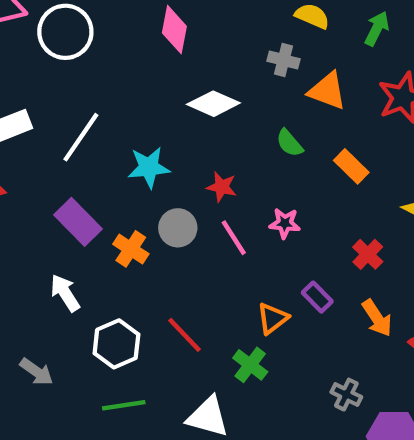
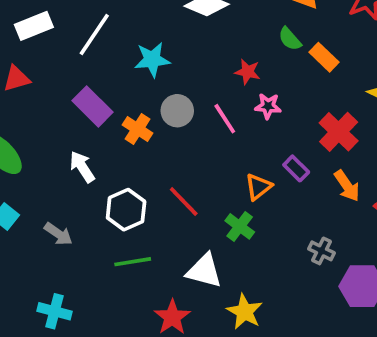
green semicircle: (289, 143) -> (290, 39), moved
red star: (222, 187) -> (248, 72), moved
red cross: (368, 254) -> (339, 132), size x1.5

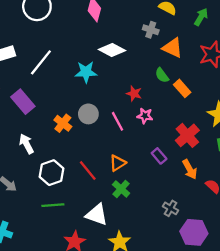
cyan star: (152, 60) -> (86, 72), moved
purple rectangle: (93, 106) -> (23, 102), moved
orange triangle: (258, 187) -> (118, 163), moved

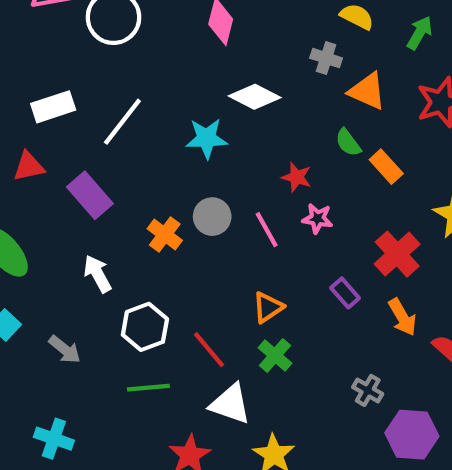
red line: (88, 171) -> (209, 350), moved

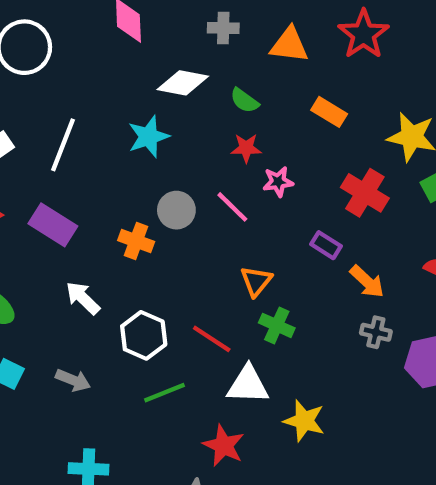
gray cross: (326, 58) -> (223, 28), moved
green semicircle: (348, 143) -> (244, 100), moved
orange arrow: (402, 317) -> (367, 282), moved

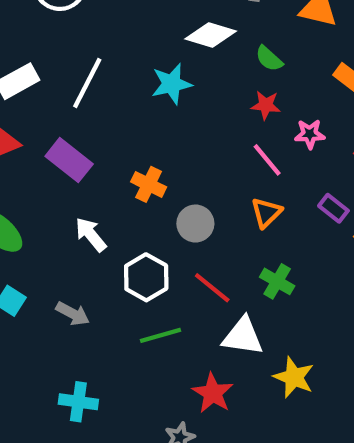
pink star: (278, 182) -> (310, 134), moved
pink line: (232, 207) -> (267, 160), moved
gray circle: (176, 210) -> (195, 224), moved
orange triangle: (256, 281) -> (266, 213), moved

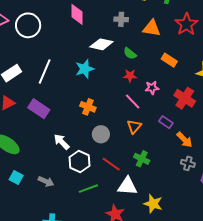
orange cross: (149, 184) -> (88, 107), moved
white arrow: (91, 234) -> (62, 142), moved

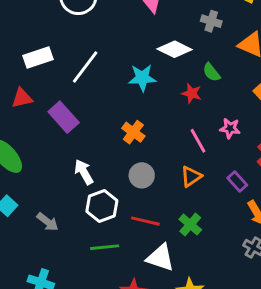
red star: (130, 76) -> (192, 93), moved
red line: (111, 164) -> (145, 221), turned -36

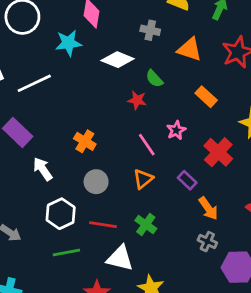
white line: (85, 67) -> (34, 83), turned 32
cyan star: (142, 78) -> (68, 43), moved
pink star: (230, 128) -> (176, 130), turned -30
white arrow: (84, 172) -> (43, 169), moved

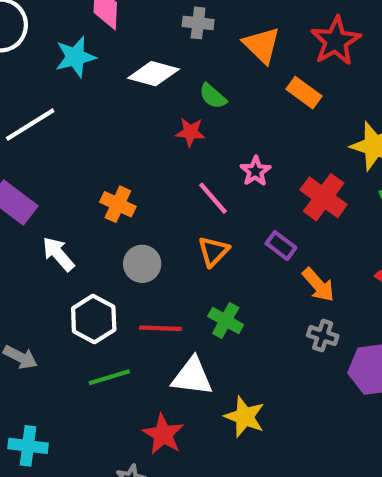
orange triangle: (190, 49) -> (262, 45), turned 32
orange rectangle: (206, 97) -> (304, 93), moved

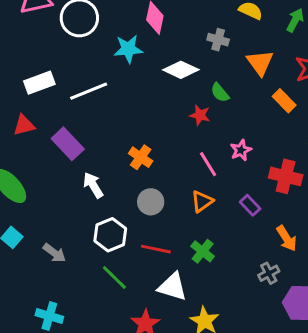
red cross: (324, 197) -> (286, 176), turned -32
orange arrow: (318, 285) -> (287, 238), moved
gray cross: (323, 336) -> (269, 273), turned 35
green line: (109, 377) -> (114, 277), turned 52

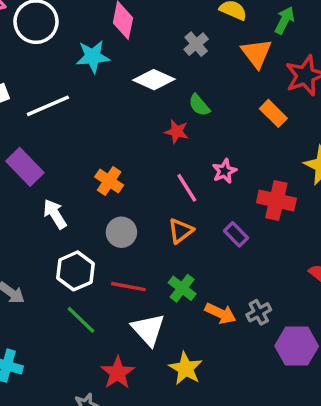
gray cross: (218, 40) -> (196, 44), turned 35
orange triangle: (260, 63) -> (256, 53), moved
orange arrow: (287, 238) -> (220, 313), moved, turned -32
white triangle: (173, 287) -> (148, 330), turned 32

